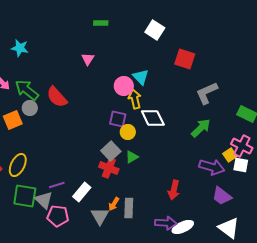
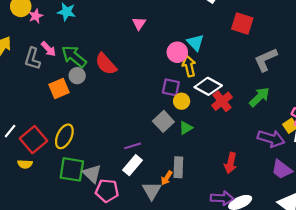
white diamond: (153, 118) -> (208, 86), turned -35
red cross: (109, 168) -> (222, 101), moved, turned 30
purple line: (57, 185) -> (133, 146), moved
gray rectangle: (129, 208) -> (178, 167), moved

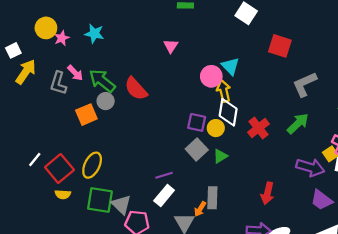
white diamond: (208, 86) -> (228, 112), moved, turned 70
purple square: (171, 87) -> (197, 122), moved
yellow semicircle: (25, 164) -> (63, 194), moved

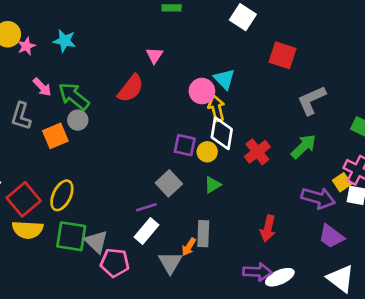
gray L-shape: (58, 83) -> (21, 116), moved
red semicircle: (136, 89) -> (131, 88), moved, turned -100
gray square: (197, 149) -> (169, 183), moved
yellow semicircle: (63, 194) -> (28, 230), size x1.6

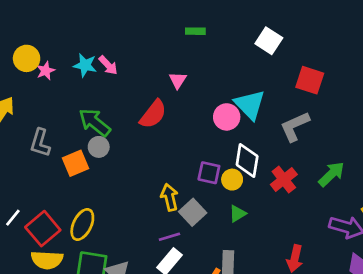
cyan triangle: (224, 79) -> (250, 105), size x1.4
pink arrow: (42, 87) -> (108, 65), moved
gray L-shape: (312, 100) -> (295, 126), moved
yellow arrow: (216, 108) -> (169, 197), moved

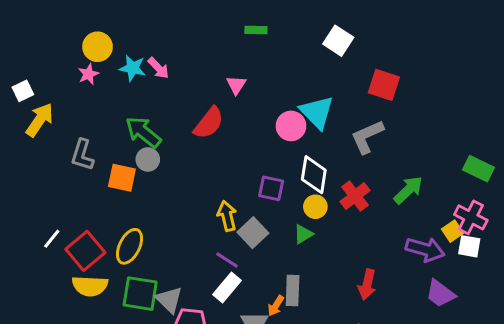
yellow circle: (27, 58) -> (98, 47), moved
orange square: (76, 163) -> (122, 178), turned 35
yellow circle: (232, 180) -> (315, 207), moved
purple line: (169, 237) -> (227, 260), turned 50

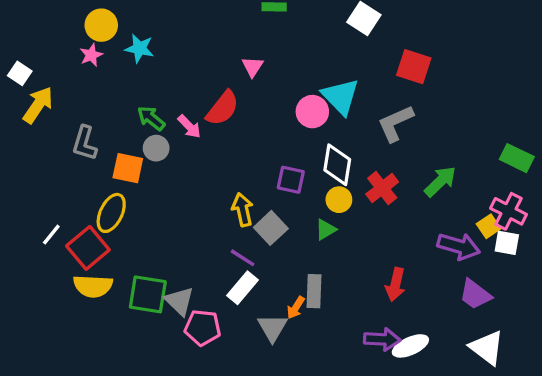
pink arrow: (158, 68) -> (189, 127), moved
white square: (23, 91) -> (20, 73), turned -30
green arrow: (143, 132) -> (151, 118), size x0.7
yellow ellipse: (130, 246) -> (111, 213), moved

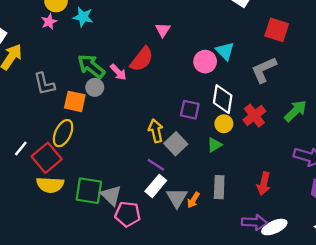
cyan triangle: (341, 97) -> (225, 51), size x0.7
green arrow: (151, 118) -> (91, 66), size x1.4
gray L-shape: (85, 143) -> (44, 84), turned -30
gray rectangle: (314, 291) -> (219, 187), moved
gray triangle: (272, 328) -> (177, 198), moved

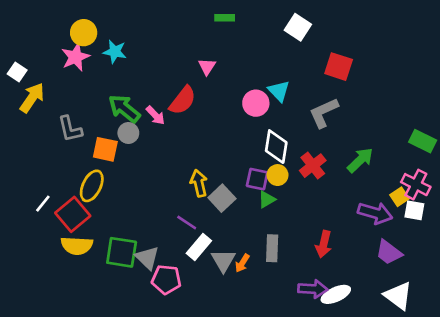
pink star: (49, 22) -> (75, 57), size x1.5
purple square: (190, 110) -> (257, 179), moved
purple line: (156, 165) -> (187, 223), moved

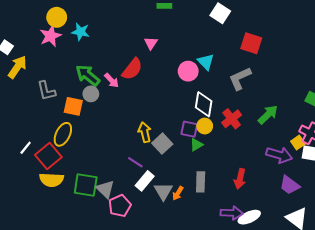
pink pentagon: (166, 279) -> (120, 206), turned -30

